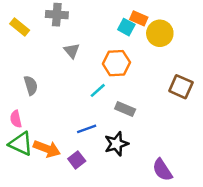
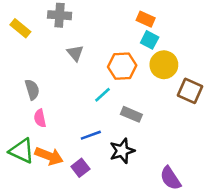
cyan square: (126, 27) -> (150, 40), moved
yellow circle: (160, 33) -> (164, 65), moved
pink semicircle: (16, 119) -> (40, 118), moved

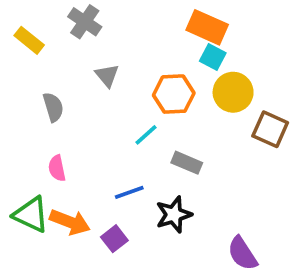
gray cross: (60, 15) -> (85, 22), turned 30
orange rectangle: (146, 19) -> (207, 27), size x1.5
gray semicircle: (32, 90) -> (53, 107), moved

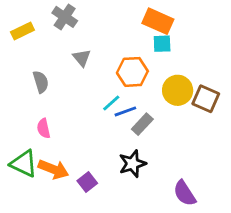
yellow rectangle: (29, 40) -> (22, 31), turned -65
cyan square: (213, 57) -> (162, 44), turned -30
yellow circle: (233, 92) -> (178, 90), moved
gray rectangle: (187, 163) -> (142, 124), turned -70
blue line: (129, 192) -> (125, 111), moved

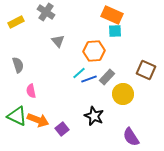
gray semicircle: (41, 82) -> (18, 65), moved
yellow circle: (178, 90) -> (123, 94), moved
gray rectangle: (142, 124) -> (107, 77), moved
black star: (132, 164) -> (94, 116), turned -30

